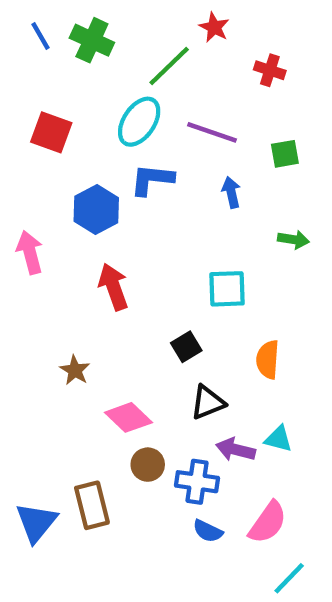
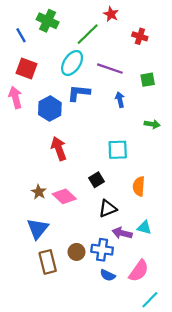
blue line: (41, 36) -> (21, 35), moved
pink arrow: (30, 252) -> (15, 97), moved
pink diamond: (128, 417) -> (64, 196), moved
brown circle: (148, 465) -> (77, 252), moved
blue triangle: (36, 522) -> (38, 229), moved

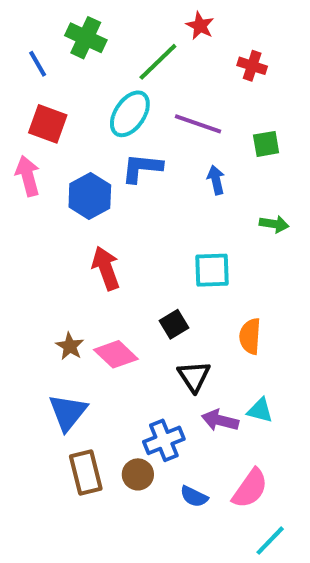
black triangle: (108, 209) -> (194, 376), turned -42
blue cross: (102, 250) -> (164, 440), moved, turned -30
brown circle: (77, 252) -> (138, 474), moved

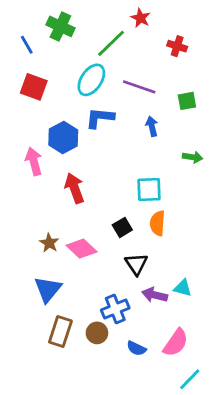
pink arrow: (28, 176) -> (34, 161), moved
orange semicircle: (250, 336) -> (157, 223), moved
brown rectangle: (86, 472) -> (60, 331), turned 32

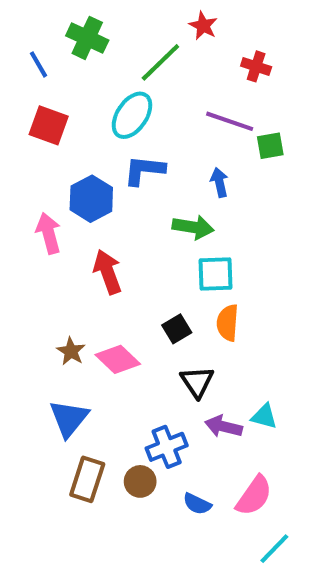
purple line: (139, 87) -> (230, 121), moved
green arrow: (193, 157) -> (193, 227), moved, size x1.4

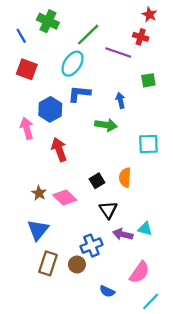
red star: (203, 26) -> (150, 15), moved
purple line: (230, 121) -> (118, 52), moved
cyan square: (215, 274) -> (148, 144), moved
blue semicircle: (197, 504) -> (107, 291), moved

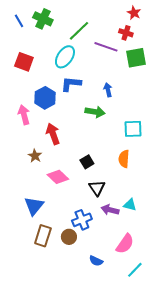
blue line: (21, 36) -> (19, 21), moved
green square: (148, 80) -> (136, 58), moved, size x1.5
orange semicircle: (125, 177) -> (124, 159), moved
brown star: (39, 193) -> (35, 156), moved

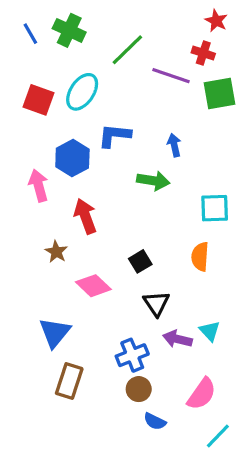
cyan ellipse: (65, 57) -> (82, 92), moved
cyan triangle: (130, 205) -> (210, 331), turned 32
brown circle: (69, 237) -> (139, 389), moved

